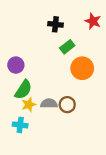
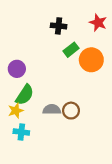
orange circle: (82, 68) -> (91, 60), moved
yellow star: (29, 105) -> (16, 111), moved

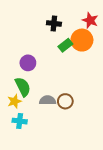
orange circle: (91, 60) -> (82, 40), moved
purple circle: (17, 69) -> (28, 63), moved
green semicircle: (25, 95) -> (23, 87), turned -60

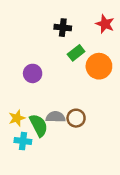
orange circle: (82, 40) -> (99, 66), moved
green semicircle: (23, 87) -> (39, 125), moved

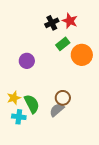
red star: (105, 24) -> (70, 21), moved
black cross: (63, 28) -> (52, 23), turned -32
gray semicircle: (56, 117) -> (57, 110), moved, turned -42

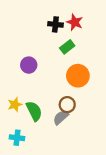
black cross: (52, 23) -> (55, 24), turned 32
orange circle: (82, 55) -> (78, 76), moved
cyan cross: (19, 117) -> (17, 138), moved

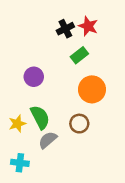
black cross: (55, 24) -> (65, 29), turned -32
green semicircle: (34, 111) -> (40, 117), moved
gray semicircle: (61, 117) -> (48, 140), moved

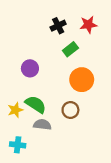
red star: (88, 26) -> (88, 25), moved, turned -30
green semicircle: (40, 117) -> (36, 104), turned -30
gray semicircle: (48, 140) -> (42, 125), turned 48

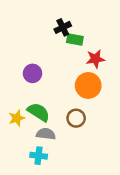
red star: (88, 25) -> (95, 59), moved
green rectangle: (70, 49) -> (75, 40), moved, turned 48
cyan cross: (18, 145) -> (39, 156), moved

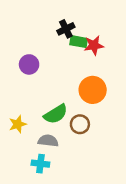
red star: (95, 59) -> (94, 45), moved
purple circle: (33, 73) -> (29, 64), moved
green semicircle: (39, 112) -> (56, 114), moved, turned 115

